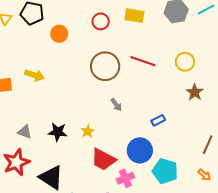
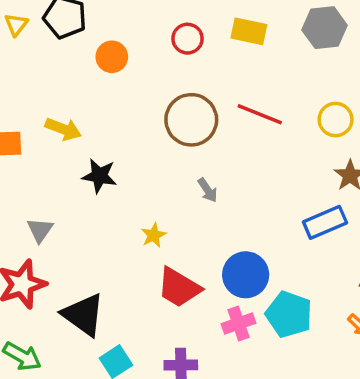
blue rectangle: (158, 120) -> (325, 222), moved, size x1.6
gray triangle: (25, 132) -> (40, 230), turned 42
black star: (58, 132) -> (99, 176), moved
pink cross: (125, 178) -> (239, 323), moved

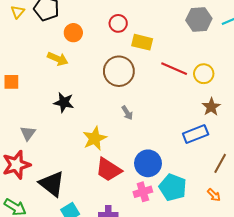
yellow rectangle: (249, 31) -> (142, 42), moved
red line: (260, 114) -> (174, 69), moved
yellow arrow: (63, 129) -> (58, 59), moved
yellow star: (154, 235) -> (95, 138), size x1.6

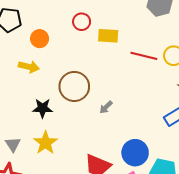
brown circle: (119, 71) -> (74, 86), moved
gray arrow: (127, 113) -> (106, 107), turned 88
yellow star: (95, 138) -> (46, 143), moved

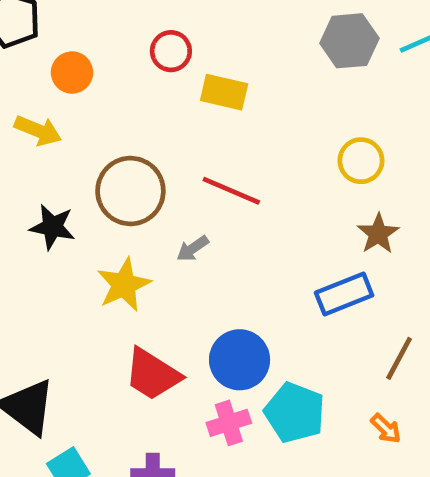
red line: (144, 56) -> (231, 191), moved
yellow star: (46, 143) -> (124, 285), moved

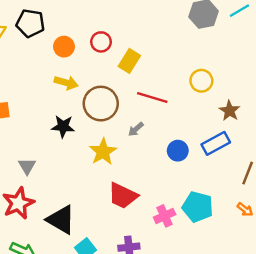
red circle: (171, 51) -> (101, 42), moved
yellow rectangle: (224, 92) -> (129, 61), moved, turned -65
yellow arrow: (38, 130) -> (66, 83), moved
yellow circle: (361, 161) -> (201, 81), moved
blue circle: (240, 360) -> (178, 151), moved, size x0.7

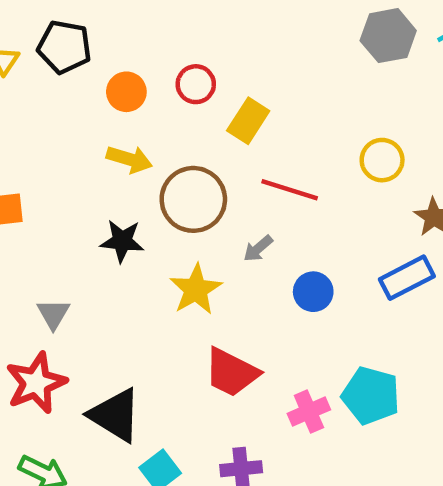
blue circle: (178, 151) -> (313, 292), moved

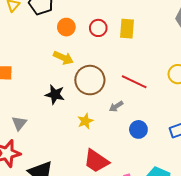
yellow rectangle: (248, 121) -> (127, 29), moved, turned -36
yellow star: (196, 289) -> (85, 121), size x0.7

